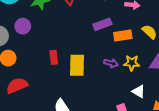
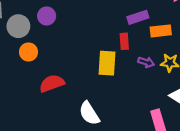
red rectangle: (54, 57) -> (124, 41), moved
red semicircle: (17, 86) -> (52, 83), moved

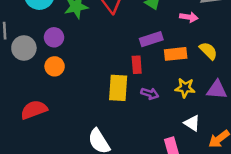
orange circle: (28, 52) -> (55, 66), moved
purple arrow: (146, 62) -> (150, 94), moved
red semicircle: (52, 83) -> (34, 110), moved

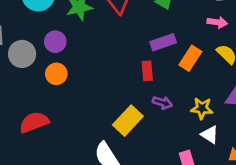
pink arrow: (189, 17) -> (217, 22), moved
orange rectangle: (176, 54) -> (190, 58), turned -50
yellow rectangle: (118, 88) -> (128, 121), moved, turned 40
yellow star: (185, 88) -> (202, 108), moved

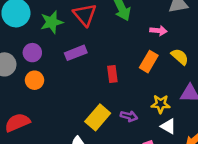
pink arrow: (217, 22) -> (158, 31), moved
purple rectangle: (163, 42) -> (76, 53), moved
purple arrow: (162, 103) -> (129, 116), moved

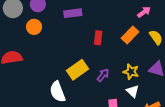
pink arrow: (158, 31) -> (144, 12), turned -56
purple arrow: (129, 116) -> (103, 75), turned -80

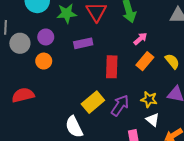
pink arrow: (144, 12) -> (140, 39), moved
red rectangle: (98, 38) -> (112, 67), size x1.5
purple arrow: (103, 75) -> (120, 105), size x1.5

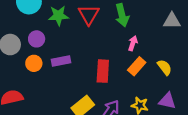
pink arrow: (140, 39) -> (133, 43), turned -32
purple rectangle: (83, 43) -> (61, 61), moved

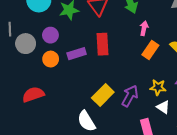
red rectangle: (103, 71) -> (102, 44), moved

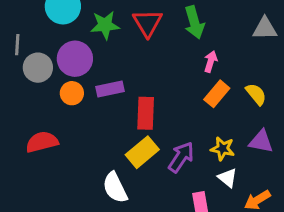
purple circle: (50, 35) -> (75, 59), size x1.5
red rectangle: (102, 44) -> (146, 113), moved

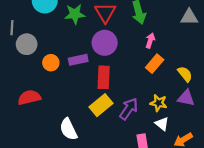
purple circle: (75, 59) -> (105, 43), moved
yellow semicircle: (256, 94) -> (185, 74), moved
white semicircle: (115, 188) -> (68, 129), moved

